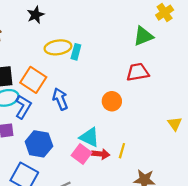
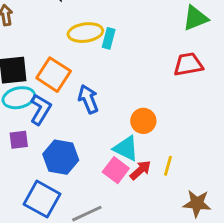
orange circle: (112, 101) -> (143, 121), moved
red arrow: (101, 154) -> (140, 170), turned -48

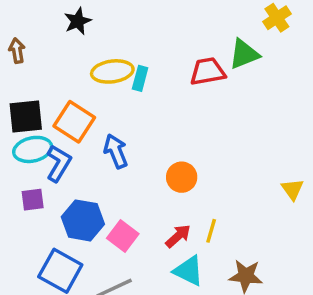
red trapezoid: (188, 64) -> (208, 71), moved
cyan triangle: (126, 148) -> (189, 271), moved
pink square: (116, 170) -> (123, 236), moved

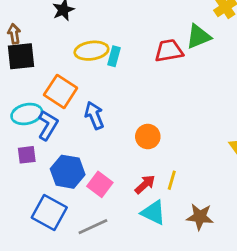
black square: (26, 117) -> (21, 56), moved

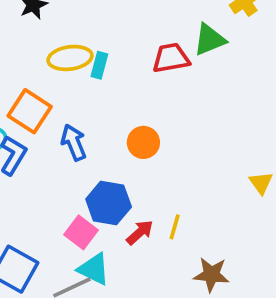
orange circle: (148, 137) -> (143, 142), moved
blue hexagon: (68, 172) -> (109, 203), moved
cyan triangle: (153, 213) -> (94, 269), moved

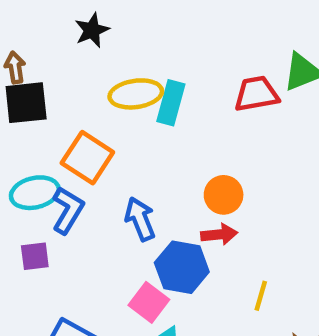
cyan rectangle: (99, 65) -> (171, 103), size x1.4
blue arrow: (74, 142) -> (140, 219), moved
red arrow: (140, 232) -> (219, 234), moved, turned 36

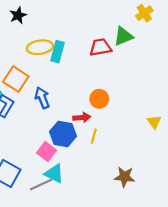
orange circle: (224, 195) -> (99, 99), moved
blue arrow: (140, 219) -> (42, 98), moved
yellow line: (261, 296) -> (94, 136), moved

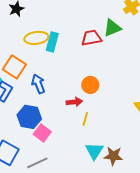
blue hexagon: (63, 134) -> (29, 117), moved
cyan triangle: (54, 174) -> (94, 151), moved, turned 36

